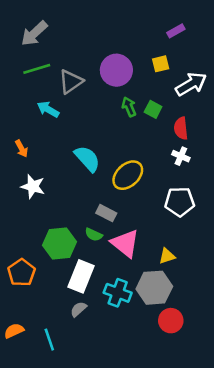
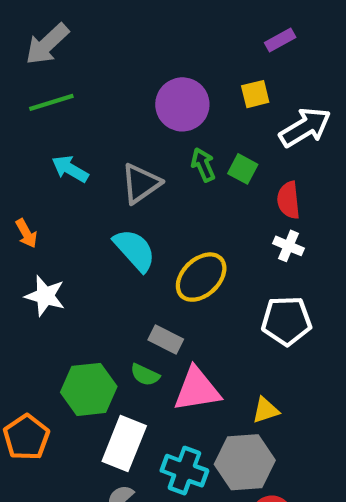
gray triangle: (71, 82) -> (141, 183), moved
pink triangle: (125, 243) -> (197, 389), turned -48

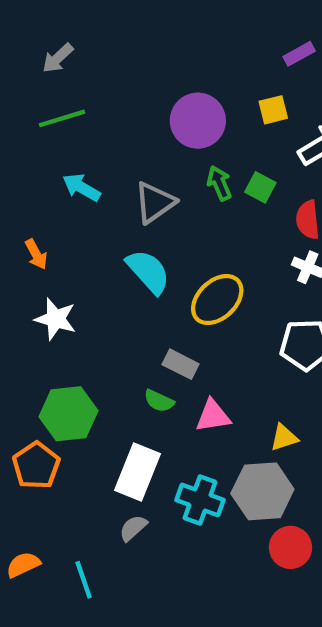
gray arrow: (47, 44) -> (58, 58), size x0.7
green hexagon: (89, 389) -> (68, 414), moved
pink triangle: (197, 389) -> (213, 416), size x0.7

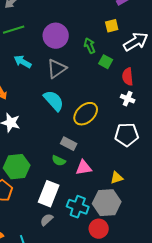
purple circle: (198, 121) -> (56, 36), moved
green arrow: (219, 183) -> (90, 46), moved
red circle: (290, 547) -> (99, 229), moved

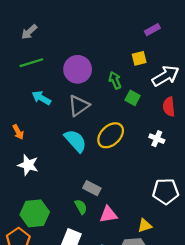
red semicircle: (128, 77) -> (169, 107), moved
yellow ellipse: (86, 114) -> (111, 135), moved
white pentagon: (127, 135) -> (166, 191), moved
green semicircle: (59, 161) -> (81, 207), turned -144

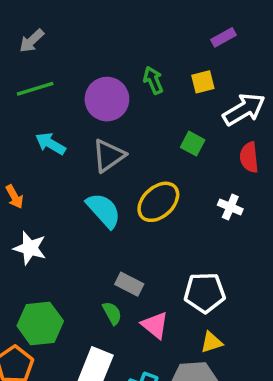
green arrow: (115, 80) -> (153, 80), moved
white pentagon: (166, 191) -> (205, 293), moved
pink triangle: (108, 214) -> (155, 325), turned 48

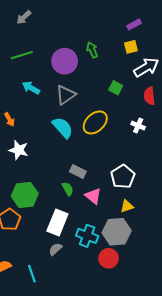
gray arrow: (32, 41) -> (24, 17), moved
yellow square: (203, 82) -> (131, 47), moved
white pentagon: (205, 293) -> (123, 177), turned -30

